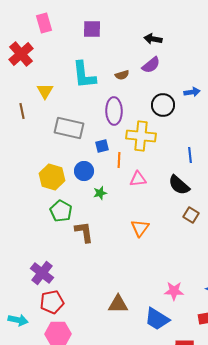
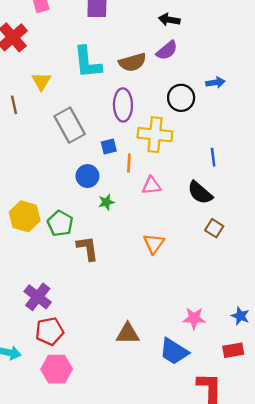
brown semicircle: (122, 75) -> (132, 62), size x1.6
gray rectangle: (69, 128) -> (70, 125), turned 48
yellow hexagon: (52, 177) -> (25, 216), moved

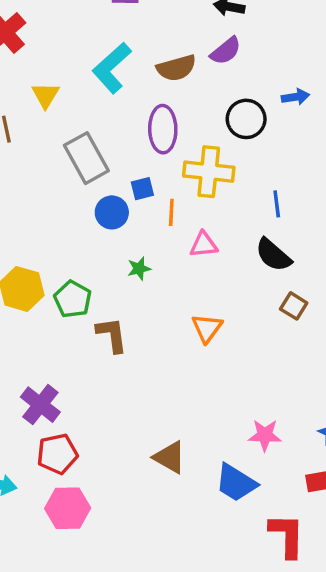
cyan L-shape: (87, 62) -> (112, 68), turned 54
blue line: (213, 157) -> (277, 204), moved
blue circle: (87, 176) -> (112, 212), moved
brown triangle: (128, 334) -> (170, 457), turned 30

